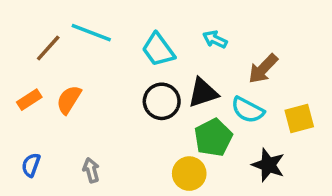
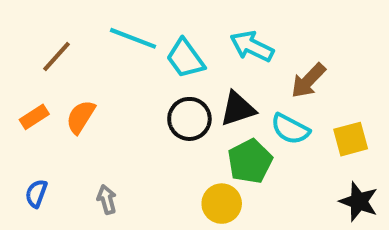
cyan line: (91, 33) -> (133, 38), moved
cyan arrow: (215, 39) -> (252, 46), size x1.5
black star: (268, 165) -> (359, 202), moved

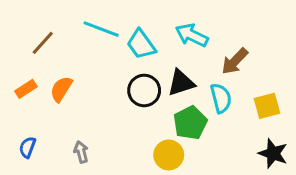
cyan semicircle: (290, 129) -> (221, 98), turned -132

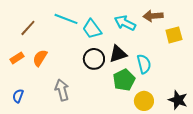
brown arrow: (235, 61) -> (153, 16), moved, turned 42
yellow square: (267, 106) -> (174, 35), moved
gray arrow: (81, 152) -> (62, 90), moved, size x1.5
yellow circle: (169, 155) -> (144, 101), moved

